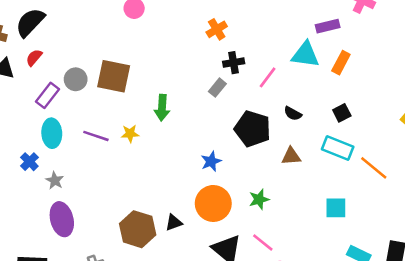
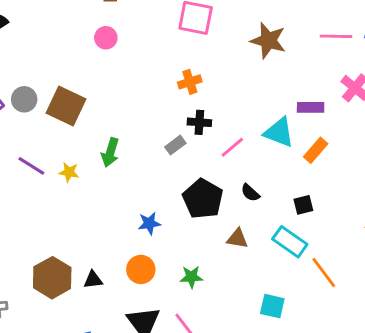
orange circle: (213, 203) -> (141, 269), size x0.7

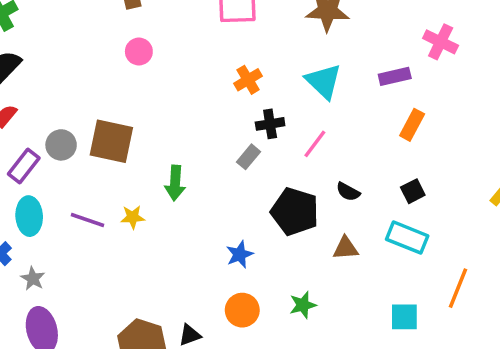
cyan triangle: (279, 132) -> (324, 81), moved, turned 36
orange line: (324, 273) -> (458, 288), moved, turned 72

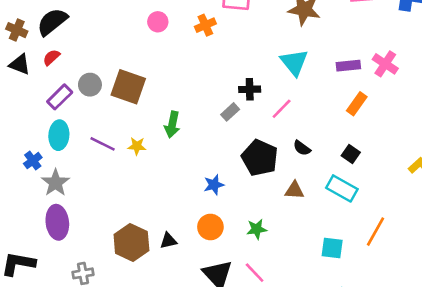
pink cross: (441, 42) -> (385, 64), moved
orange cross: (248, 80) -> (205, 25), moved
black square: (413, 191) -> (351, 154), turned -36
gray star: (33, 279) -> (56, 183), size x1.5

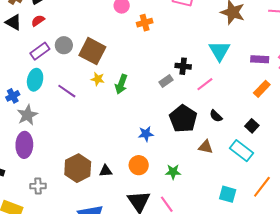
orange cross: (205, 25) -> (145, 23), moved
yellow star: (137, 146) -> (98, 79), moved

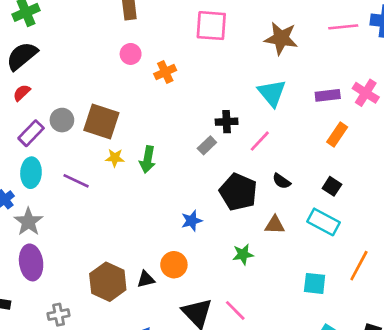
orange circle: (139, 165) -> (174, 265), moved
green star: (173, 172) -> (243, 254), moved

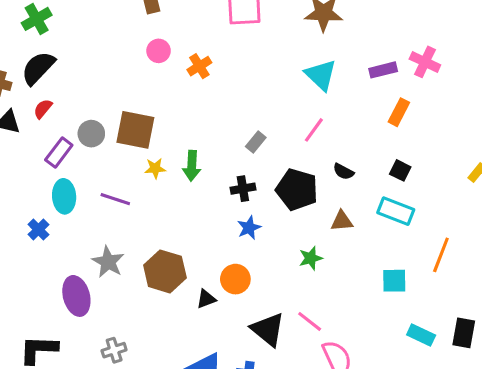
black cross: (227, 122) -> (243, 189), moved
gray star: (28, 222) -> (108, 262), moved
brown hexagon: (108, 282) -> (165, 271), moved

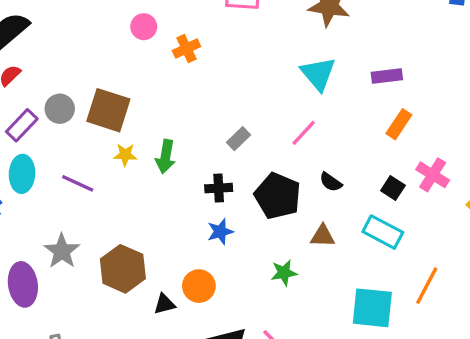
pink cross: (425, 62) -> (433, 175), moved
cyan square: (394, 281) -> (372, 308), size x1.5

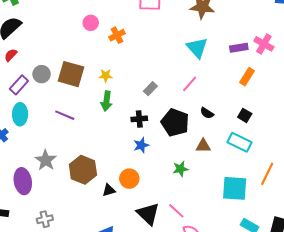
yellow star: (125, 155) -> (106, 76), moved
pink cross: (433, 175) -> (264, 44), moved
purple line: (78, 183) -> (65, 115), moved

